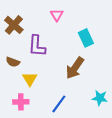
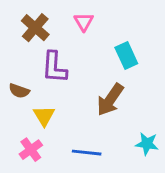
brown cross: (14, 25) -> (35, 28), moved
pink cross: (21, 102) -> (31, 150), turned -35
blue line: (59, 104) -> (87, 153), turned 60

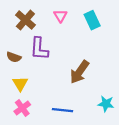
cyan rectangle: (126, 56) -> (92, 20), moved
brown semicircle: (19, 91) -> (14, 57), moved
yellow triangle: (44, 116) -> (20, 84), moved

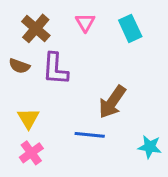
brown semicircle: (14, 57) -> (19, 66), moved
blue line: (62, 110) -> (90, 135), moved

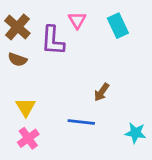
brown cross: (36, 28) -> (17, 27), moved
purple L-shape: (55, 69) -> (53, 41), moved
brown arrow: (112, 102) -> (102, 92), size x0.6

